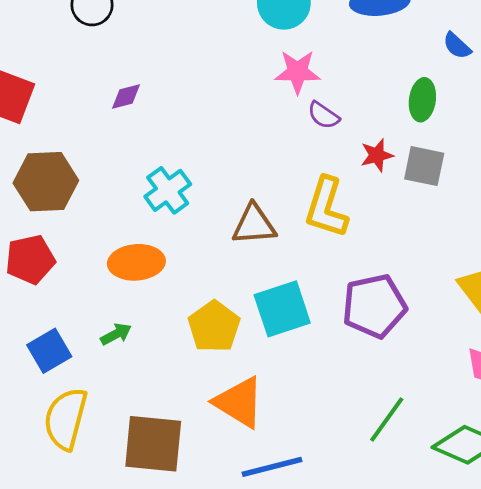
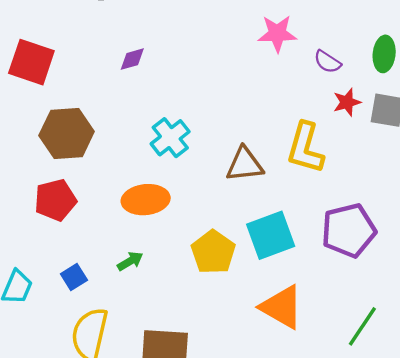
purple semicircle: (323, 115) -> (327, 62), moved
blue square: (49, 351) -> (74, 277), size x0.7
orange triangle: (239, 402) -> (282, 307), moved

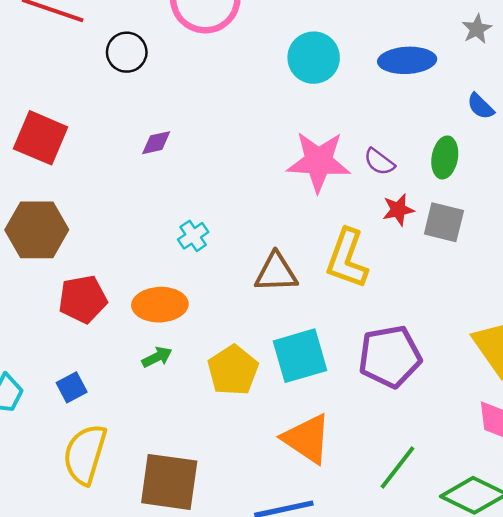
pink star: (277, 34) -> (319, 162), moved, size x1.4
brown hexagon: (67, 134) -> (37, 230), moved
cyan cross: (170, 138) -> (193, 236), size x0.7
red pentagon: (55, 200) -> (83, 299), moved
green arrow: (130, 261) -> (157, 357), moved

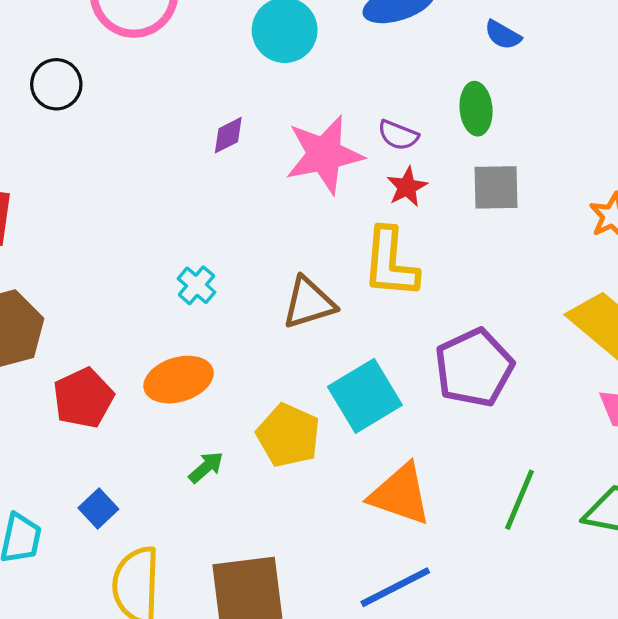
purple diamond: (156, 143) -> (228, 135), moved
red star: (398, 210) -> (407, 187), moved
green arrow: (157, 357) -> (206, 467), moved

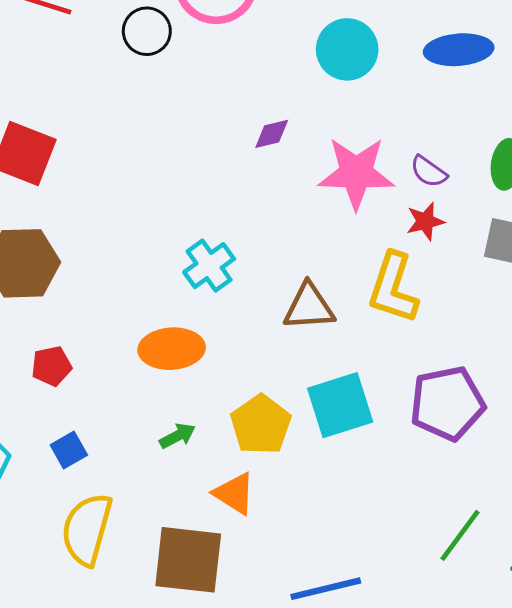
black circle: (56, 84) -> (147, 31), moved
cyan cross: (196, 285) -> (209, 266), size x1.4
red pentagon: (83, 398) -> (51, 366), moved, size x0.7
orange triangle: (400, 494) -> (234, 494), moved, size x0.7

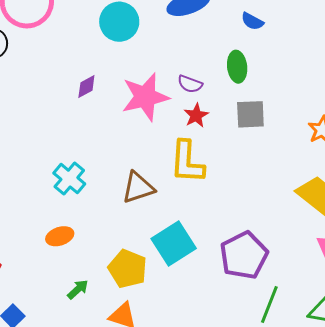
orange ellipse: (172, 349) -> (60, 236), size x0.7
purple pentagon: (447, 403) -> (244, 255), moved

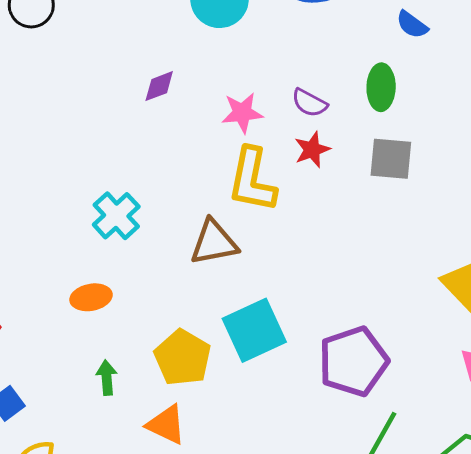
pink star: (145, 97) -> (242, 113), size x0.6
yellow L-shape: (187, 162) -> (252, 180), moved
green arrow: (78, 289) -> (107, 378), turned -60

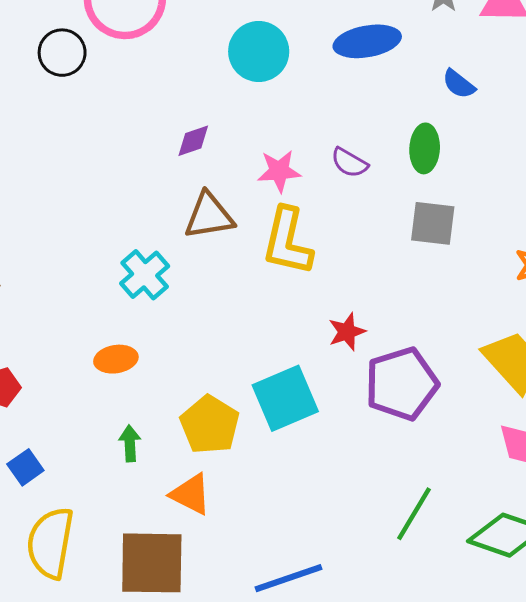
red star: (312, 150) -> (347, 332), moved
brown triangle: (214, 242) -> (209, 216), moved
purple pentagon: (353, 361) -> (402, 384), moved

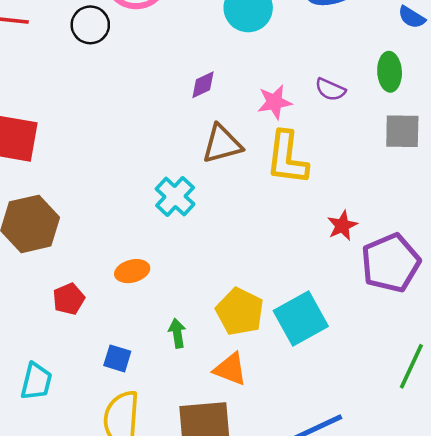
orange ellipse: (116, 359) -> (132, 271), moved
cyan square: (285, 398) -> (301, 318), moved
blue square: (25, 467) -> (117, 358), moved, turned -32

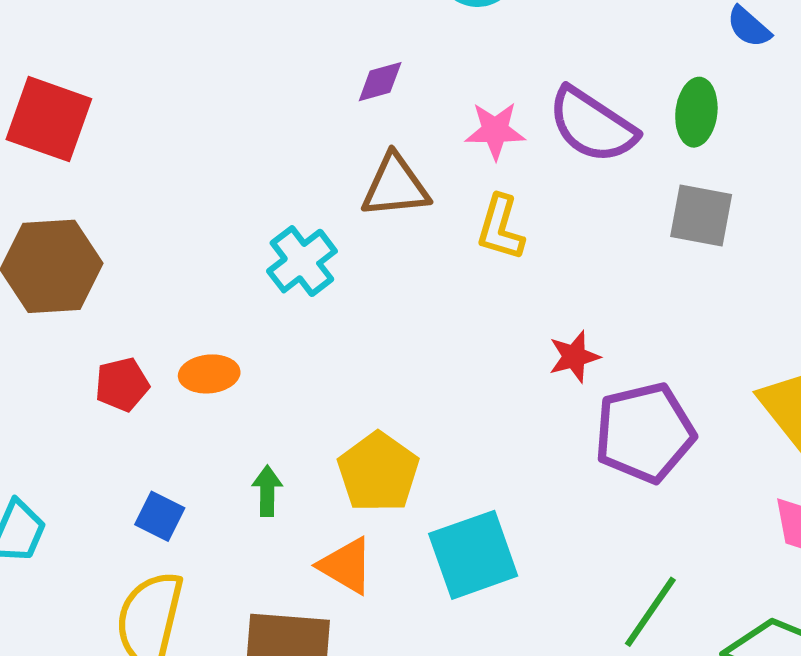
purple semicircle: (330, 89) -> (592, 125), size x1.8
yellow L-shape: (287, 158) -> (500, 228), size x0.7
red pentagon: (69, 299) -> (122, 384), moved
cyan square: (301, 318) -> (473, 555), moved

